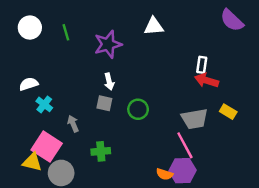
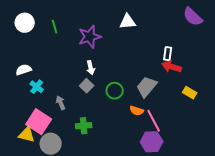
gray square: (104, 103) -> (87, 86), turned 32
gray trapezoid: (195, 119) -> (147, 87), moved, turned 140
orange semicircle: (164, 174) -> (137, 111), moved

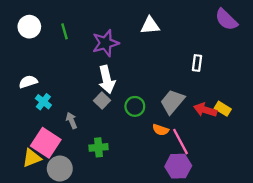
red arrow: (172, 67) -> (205, 110), moved
white arrow: (91, 68) -> (107, 79), size x1.6
yellow triangle: (27, 135) -> (32, 158), turned -36

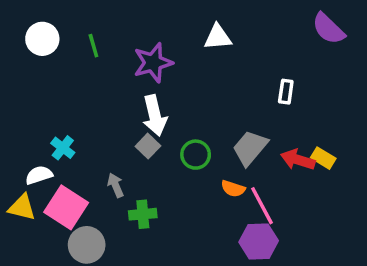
white semicircle: (28, 82) -> (39, 175), moved
gray arrow: (72, 120) -> (116, 185), moved
yellow triangle: (32, 158) -> (22, 207), moved, turned 36

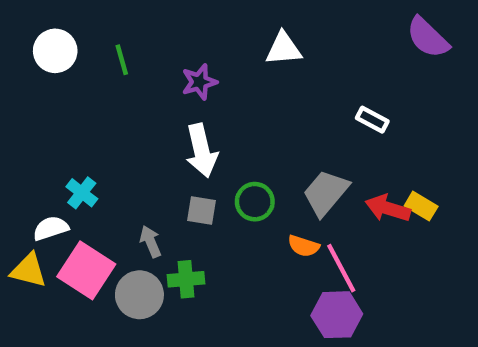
purple star: (153, 63) -> (199, 82), size x0.7
white rectangle: (286, 92) -> (372, 120), turned -70
gray square: (148, 146) -> (202, 211), moved, turned -35
gray circle: (87, 245) -> (139, 295), moved

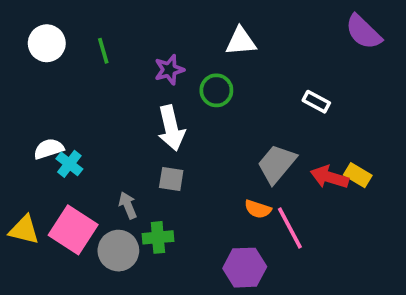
green circle: (255, 202) -> (216, 90), moved
white semicircle: (51, 228) -> (49, 149), moved
purple hexagon: (337, 315) -> (245, 268), moved

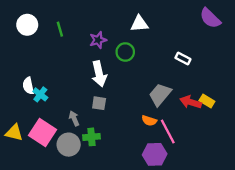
white semicircle: (49, 149) -> (28, 86), turned -84
purple hexagon: (245, 268) -> (155, 154), moved

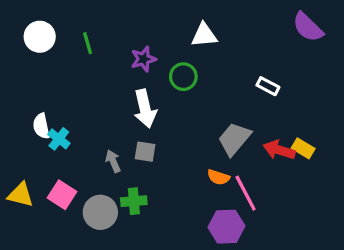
gray arrow: (74, 118) -> (113, 161), moved
pink square: (42, 133) -> (62, 195), size x0.7

